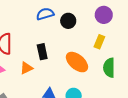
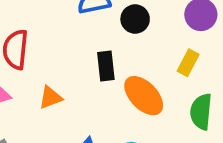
black rectangle: (42, 52) -> (106, 66), moved

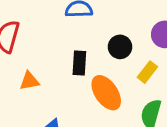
black circle: (135, 19) -> (120, 47), moved

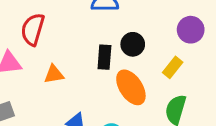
black circle: (120, 47) -> (133, 44), moved

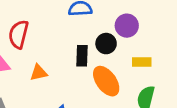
purple circle: (191, 30) -> (127, 26), moved
yellow rectangle: (173, 67) -> (142, 62), turned 54

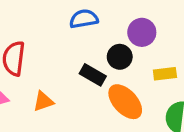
black rectangle: (82, 56) -> (93, 75), turned -55

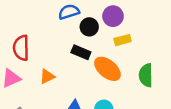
black circle: (120, 57) -> (89, 27), moved
yellow rectangle: (165, 74) -> (123, 40), moved

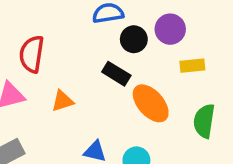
yellow rectangle: (123, 40) -> (192, 66), moved

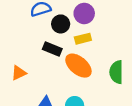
yellow rectangle: (192, 66) -> (83, 39), moved

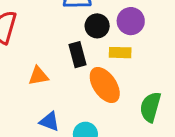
black rectangle: (52, 49) -> (77, 55), turned 36
orange triangle: (19, 73) -> (38, 76), moved

